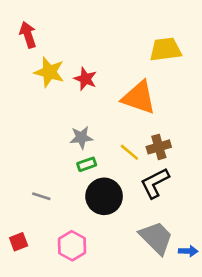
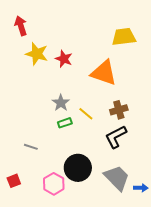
gray star: (81, 138) -> (61, 103), turned -30
yellow line: (129, 152) -> (86, 114), moved
black circle: (104, 196) -> (78, 168), moved

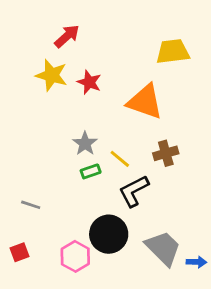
red arrow: (21, 26) -> (67, 36), moved, turned 66
black L-shape: (116, 137) -> (134, 191), moved
gray line: (31, 147) -> (31, 205), moved

